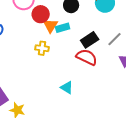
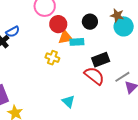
orange triangle: (50, 26) -> (65, 37), turned 35
gray line: (115, 39) -> (122, 77), moved

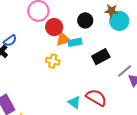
red semicircle: (94, 76) -> (96, 98), moved

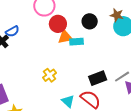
black rectangle: (101, 57) -> (98, 78), moved
yellow cross: (53, 61) -> (50, 75), moved, turned 32

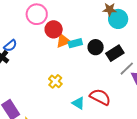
black circle: (90, 21) -> (96, 47), moved
black rectangle: (98, 78) -> (115, 53), moved

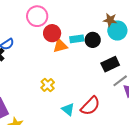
cyan rectangle: (75, 43) -> (77, 39), moved
black circle: (96, 47) -> (93, 40), moved
red semicircle: (100, 97) -> (90, 106), turned 100

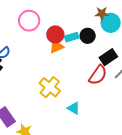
red circle: (52, 33) -> (55, 34), moved
yellow cross: (48, 85) -> (50, 87), size x1.5
red semicircle: (90, 106) -> (98, 75), moved

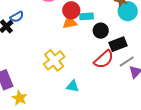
black circle: (88, 36) -> (101, 31), moved
cyan triangle: (74, 108) -> (73, 86), turned -32

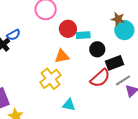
orange triangle: (70, 22) -> (62, 56), moved

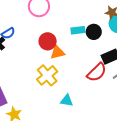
red circle: (68, 29) -> (48, 41), moved
black circle: (97, 49) -> (94, 32), moved

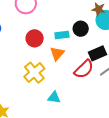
cyan rectangle: (78, 30) -> (62, 35), moved
orange triangle: (57, 52) -> (57, 54), moved, turned -35

